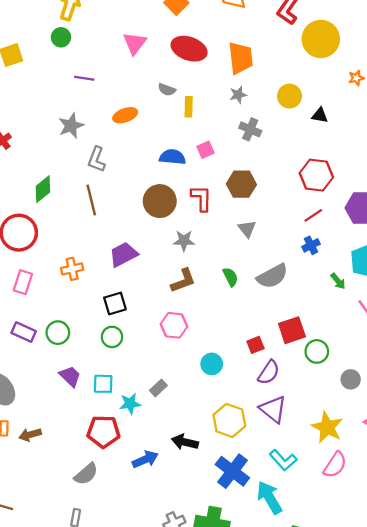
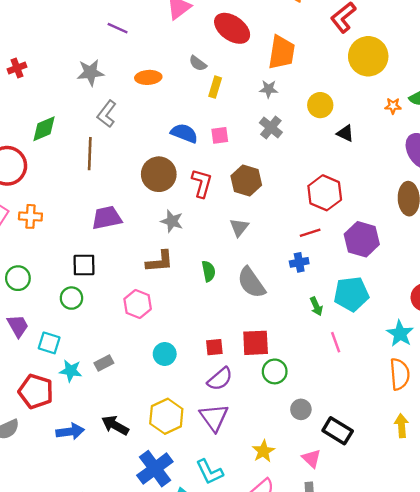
orange cross: (72, 269) -> (30, 216), moved
gray semicircle: (272, 276) -> (251, 283), turned 68
yellow star: (327, 427) -> (263, 451), size x0.7

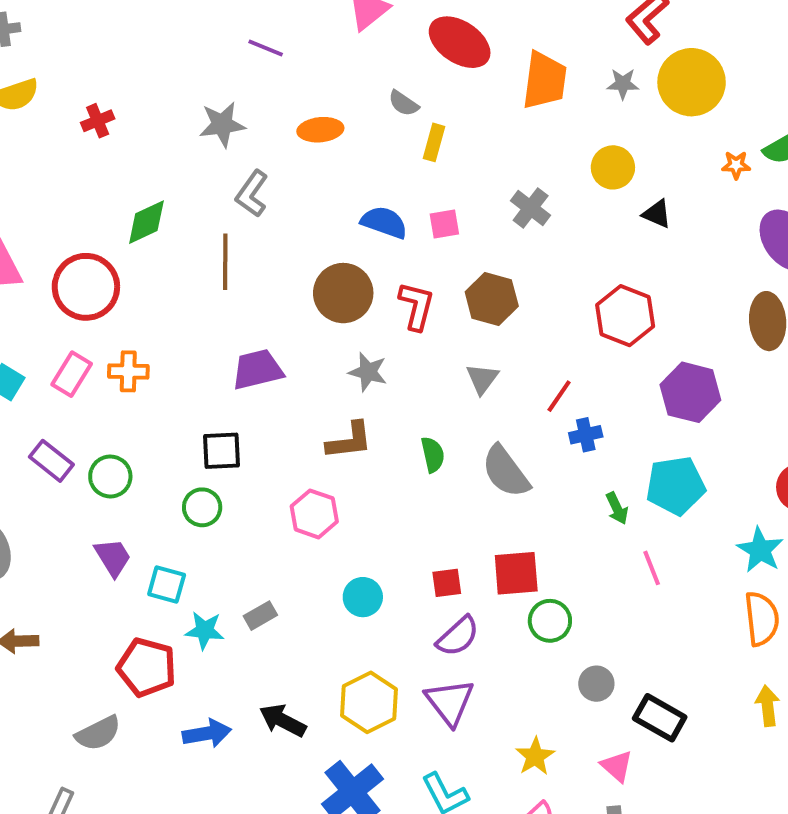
gray star: (269, 89) -> (623, 84), moved
red line: (310, 233) -> (559, 396), moved, turned -36

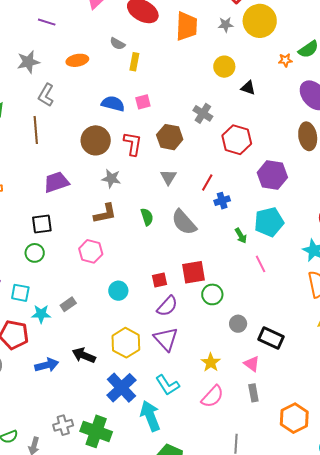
gray cross: (531, 208) -> (203, 113), moved

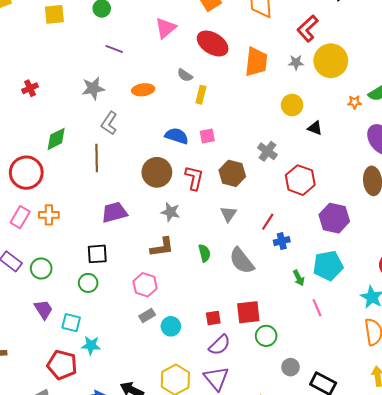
gray rectangle: (68, 304) -> (147, 316), moved

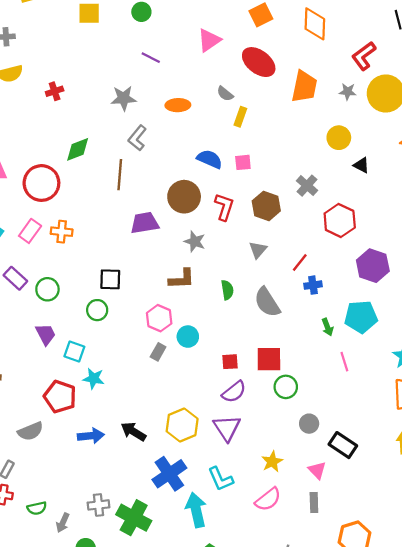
purple trapezoid: (114, 212) -> (145, 223), moved
gray rectangle: (147, 316) -> (158, 352), turned -35
cyan circle: (171, 326) -> (188, 337), moved

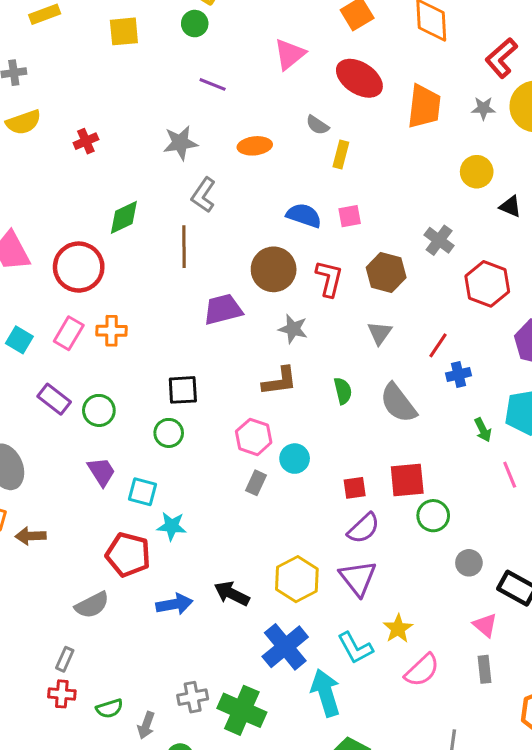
yellow star: (272, 462) -> (398, 629), moved

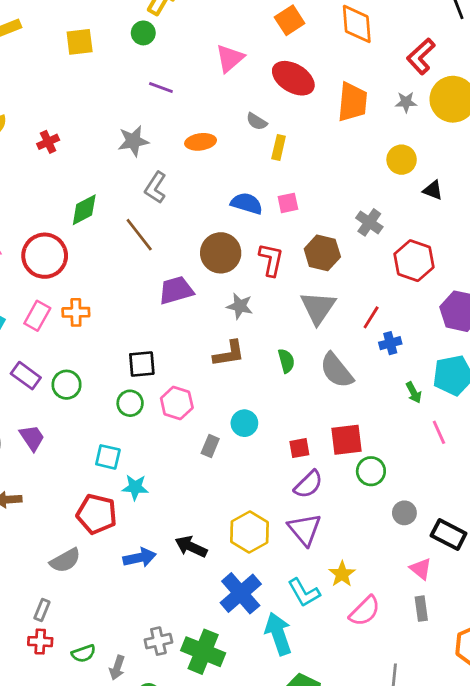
brown line: (184, 247) -> (139, 235), turned -36
gray triangle: (380, 333) -> (318, 308), size x1.6
pink hexagon: (254, 437) -> (177, 403), moved
purple trapezoid: (101, 472) -> (32, 438), moved

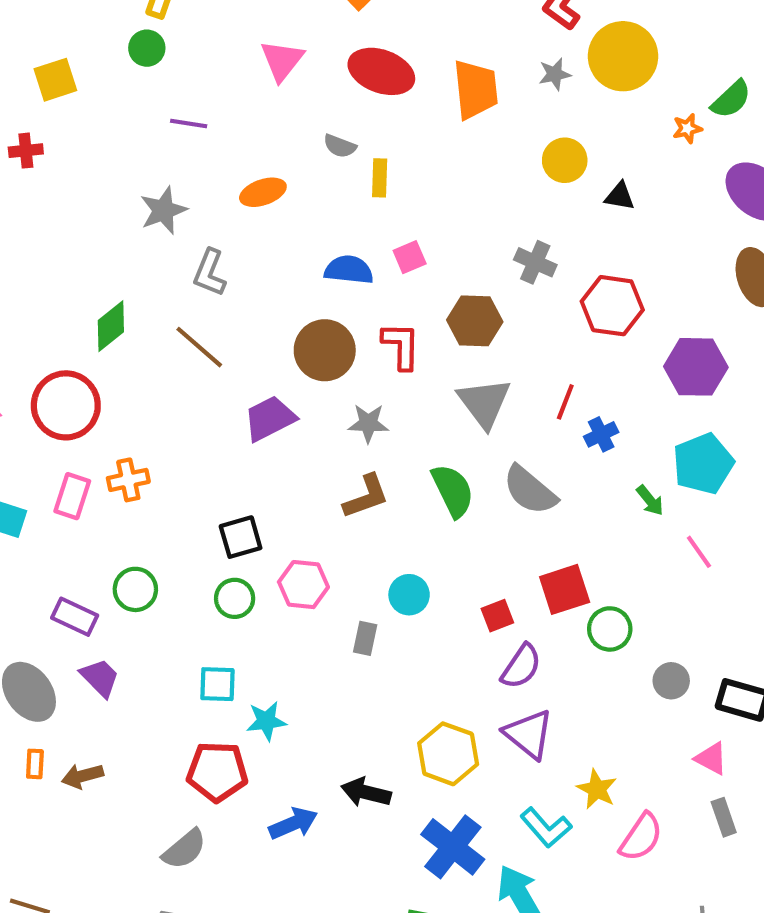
red cross: (48, 142) -> (26, 151), moved, turned 30
green semicircle: (286, 361) -> (453, 491), size x1.5
purple rectangle: (26, 376) -> (75, 617), moved

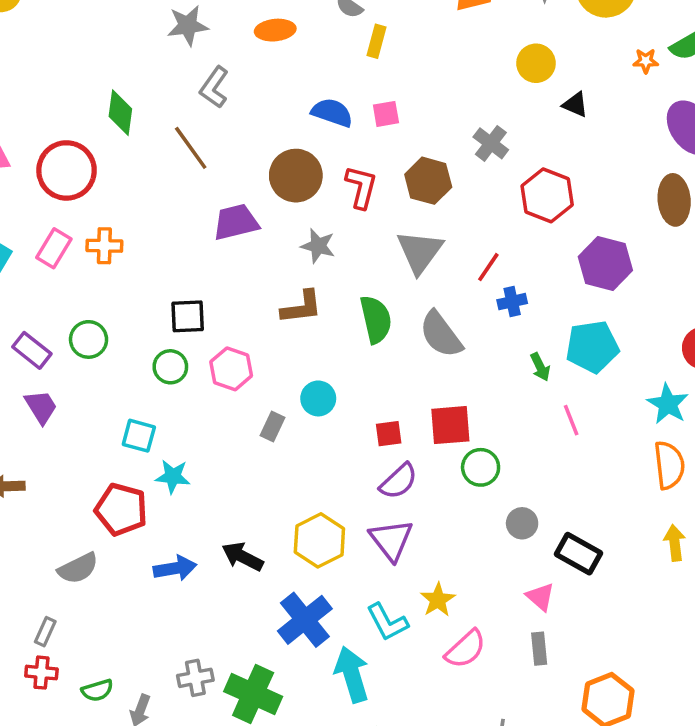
green diamond: (111, 326) -> (120, 113), turned -57

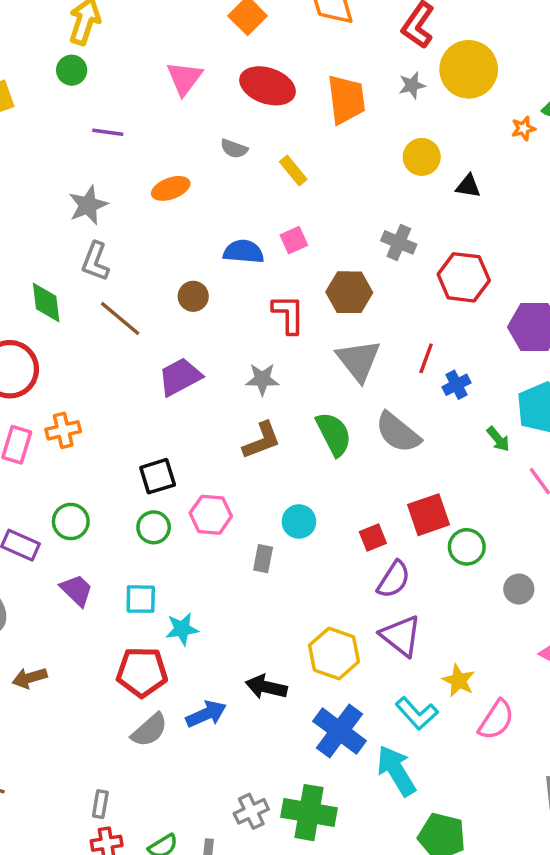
yellow rectangle: (376, 41) -> (293, 171), moved, turned -40
gray L-shape: (214, 87) -> (95, 261), moved
brown circle: (296, 176) -> (193, 296), moved, size x0.6
purple trapezoid: (41, 407) -> (77, 590), moved
gray semicircle: (78, 568) -> (149, 730), moved

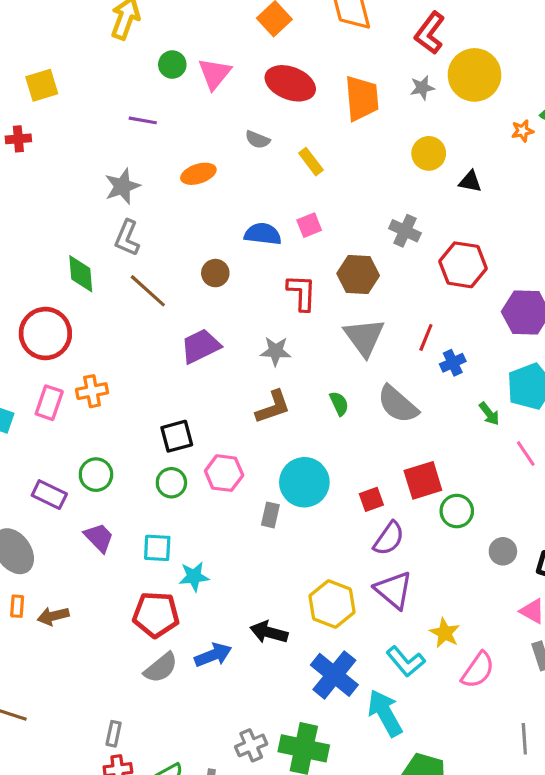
green circle: (72, 70) -> (172, 65), moved
green semicircle: (334, 434) -> (339, 404), size x0.6
cyan circle: (299, 521) -> (304, 482), size x1.6

